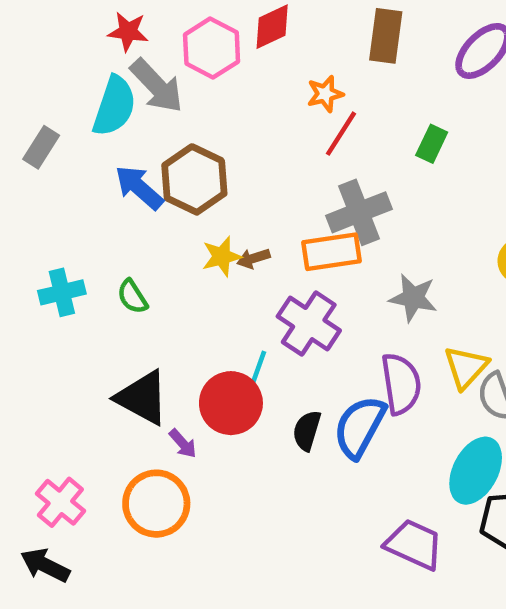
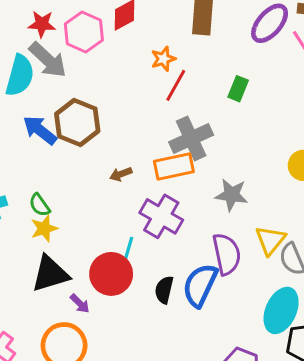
red star: (128, 32) -> (42, 24), moved
yellow star: (222, 256) -> (44, 228), moved
black triangle: (142, 398) -> (50, 274), turned -42

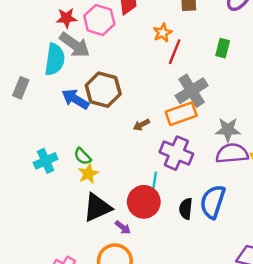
purple semicircle: (227, 254) -> (232, 153), moved, turned -76

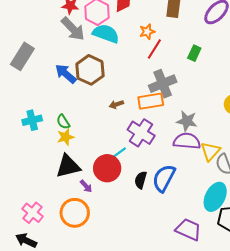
cyan semicircle: (55, 59) -> (106, 34), moved, turned -88
gray rectangle: (21, 88) -> (22, 56), size x1.5
cyan line: (154, 181) -> (119, 153), turned 35

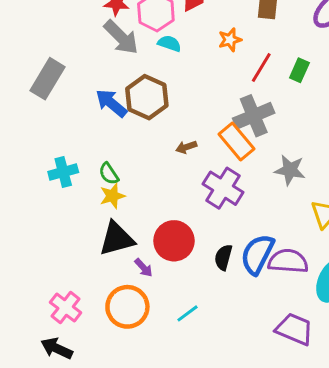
cyan semicircle: (106, 34) -> (169, 43), size x0.6
red line: (154, 49) -> (261, 67), moved
orange rectangle: (151, 101) -> (236, 142), turned 60
purple semicircle: (187, 141) -> (288, 261), moved
cyan line: (119, 153) -> (188, 313), moved

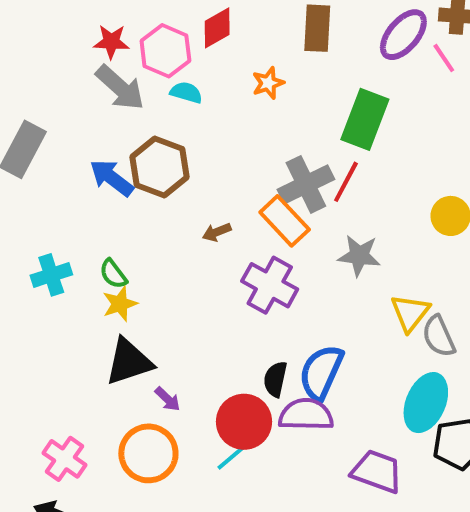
red line: (261, 67) -> (346, 182), moved
green rectangle: (299, 70) -> (365, 119), size x1.8
red circle: (174, 241) -> (244, 422), moved
purple semicircle: (288, 261) -> (306, 415), moved

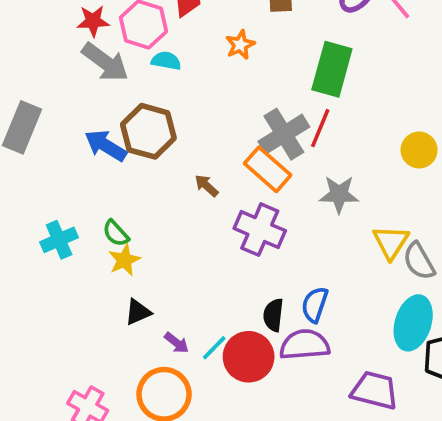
brown arrow: (217, 232) -> (207, 186), turned 70
black triangle: (129, 362) -> (138, 312), size x0.6
blue semicircle: (321, 372) -> (315, 305), size x0.7
cyan line: (231, 458) -> (214, 348), moved

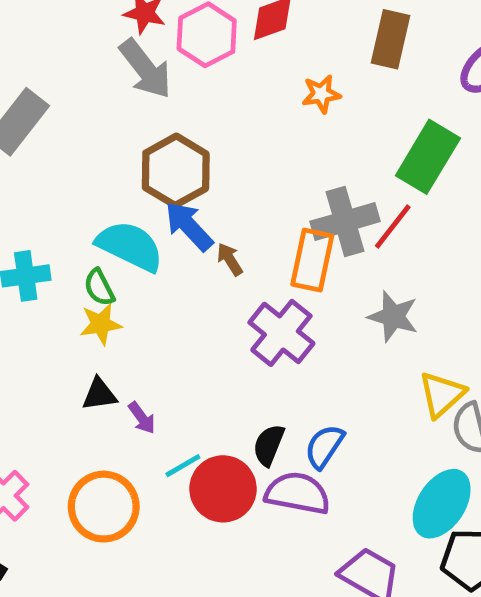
cyan semicircle: (166, 61) -> (130, 246), moved, size x1.8
blue arrow: (106, 146) -> (189, 226), moved
orange rectangle: (268, 169) -> (312, 260), turned 45
purple arrow: (177, 343) -> (142, 418), moved

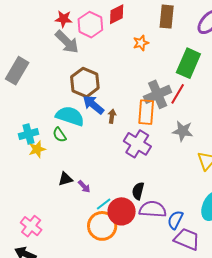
brown arrow: (230, 259) -> (112, 116), turned 48
yellow star: (101, 324) -> (37, 149), moved
blue semicircle: (324, 446) -> (175, 220), moved
orange circle: (104, 507) -> (102, 226), moved

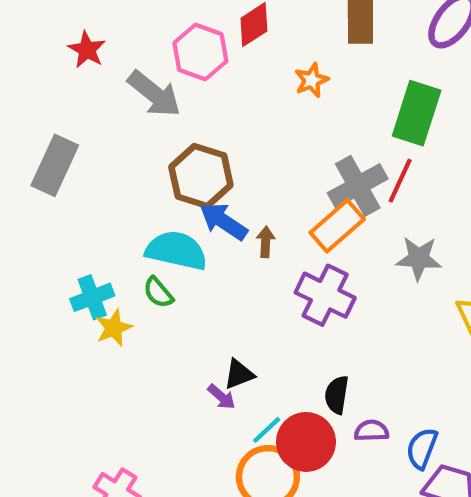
red star: (64, 19) -> (87, 50), moved, turned 30
orange rectangle: (146, 112) -> (337, 226), turned 50
black triangle: (65, 179) -> (239, 374), moved
purple semicircle: (153, 209) -> (371, 431), size x0.6

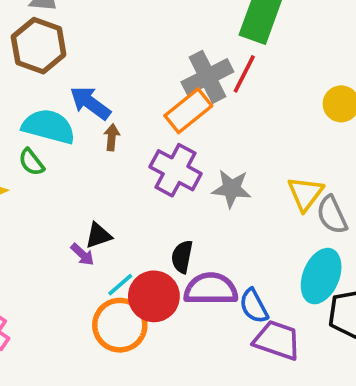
brown hexagon: (201, 176) -> (39, 46), moved
brown arrow: (266, 242) -> (112, 137), moved
gray star: (419, 258) -> (231, 189), moved
purple semicircle: (371, 431) -> (211, 289), size x1.8
blue semicircle: (422, 448) -> (254, 306), turned -51

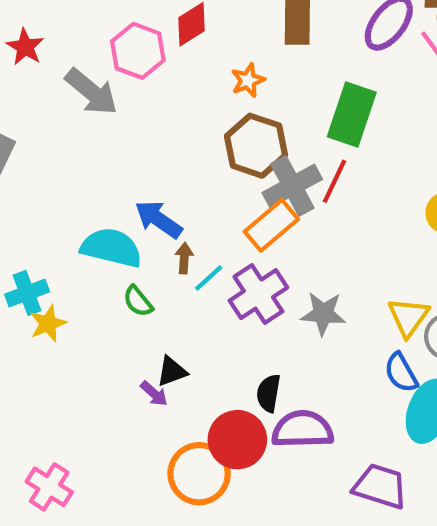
brown hexagon: (39, 46) -> (256, 146), moved
green semicircle: (31, 162) -> (138, 301), moved
purple cross: (176, 170) -> (258, 294), turned 30
cyan line: (120, 285) -> (209, 278), moved
blue semicircle: (254, 306) -> (401, 373), moved

